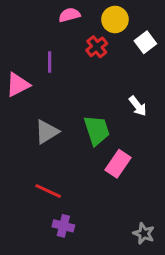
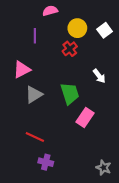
yellow circle: (115, 19) -> (77, 28), moved
red cross: (97, 47) -> (70, 49), moved
purple line: (50, 62) -> (35, 36), moved
pink triangle: (18, 85) -> (22, 70), moved

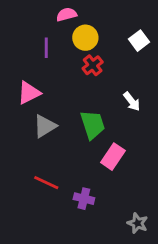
yellow circle: (77, 28) -> (85, 38), moved
purple cross: (46, 162) -> (84, 199), moved

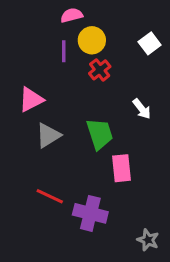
purple line: (46, 48) -> (64, 51), moved
pink rectangle: (113, 157) -> (121, 168), turned -40
purple cross: (84, 199) -> (90, 213), size x1.5

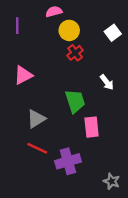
purple line: (64, 51) -> (17, 26), moved
gray triangle: (48, 135) -> (36, 119), moved
purple cross: (90, 213) -> (68, 161), turned -30

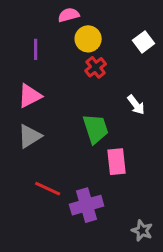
purple line: (17, 26) -> (36, 49), moved
gray triangle: (36, 119) -> (30, 136), moved

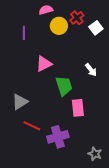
red cross: (96, 67) -> (77, 18), moved
pink triangle: (30, 96) -> (44, 64), moved
gray triangle: (30, 136) -> (20, 102), moved

